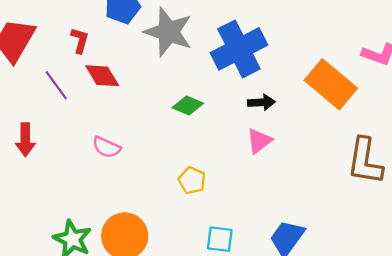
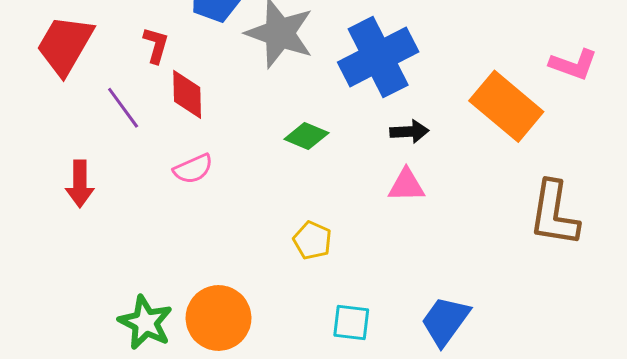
red diamond: (102, 76) -> (187, 94), turned 30
pink triangle: (259, 141) -> (406, 185), turned 36
pink semicircle: (107, 147) -> (193, 169), moved, turned -48

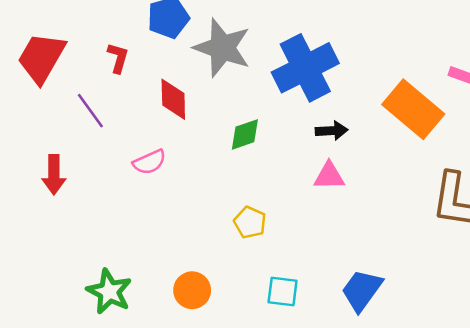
red diamond: (187, 94) -> (173, 99), moved
green diamond: (306, 136) -> (245, 134), turned -42
orange circle: (219, 318) -> (192, 290), moved, size x0.7

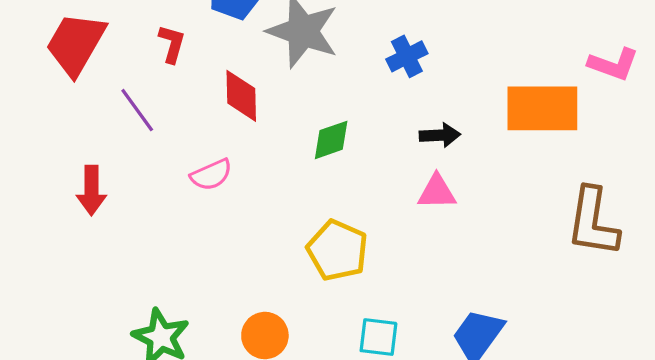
blue cross: (305, 68) -> (407, 56), size x0.5
orange rectangle: (413, 109) -> (542, 108), turned -40
yellow pentagon: (250, 222) -> (337, 250), size x1.5

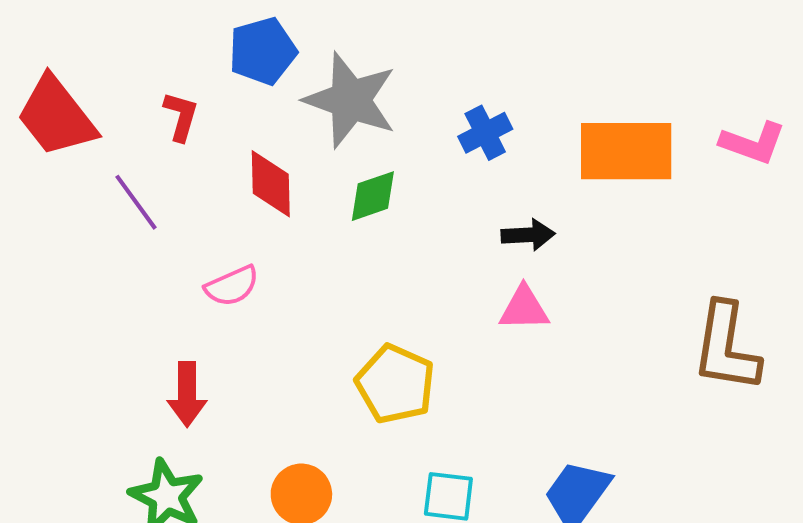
red trapezoid: (76, 44) -> (56, 116), turned -68
orange rectangle: (542, 108) -> (626, 151), moved
green diamond: (331, 140) -> (373, 196), moved
red arrow: (91, 190) -> (187, 394), moved

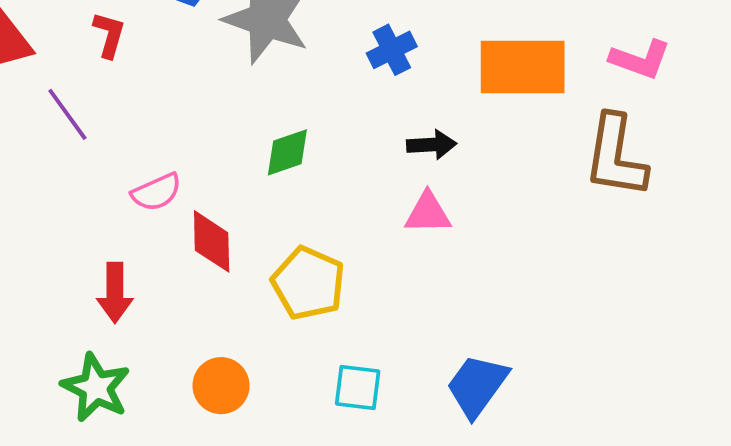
red diamond: (271, 184) -> (212, 241), moved
green diamond: (373, 196) -> (287, 152), moved
brown L-shape: (726, 347) -> (616, 156), moved

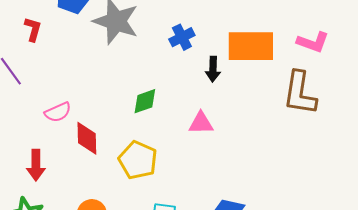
black arrow: (432, 145) -> (213, 69), moved, turned 95
green diamond: (287, 152) -> (145, 101), moved

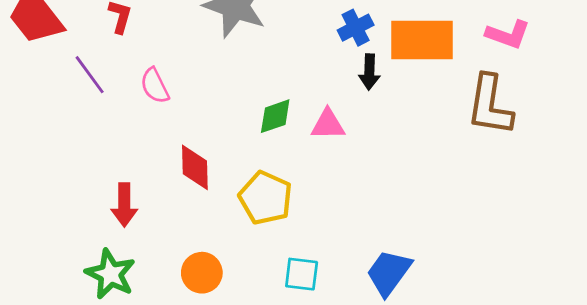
blue cross: (182, 37) -> (356, 28), moved
pink semicircle: (58, 112) -> (155, 86), moved, turned 88
pink triangle: (201, 123) -> (328, 125), moved

